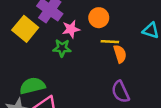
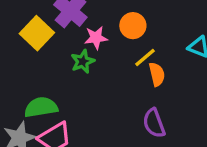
yellow line: (110, 42) -> (145, 58), turned -48
green star: (62, 48) -> (83, 61), turned -30

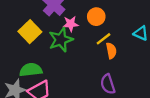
yellow square: (37, 33) -> (30, 32), moved
green star: (83, 61) -> (61, 40), size x1.5

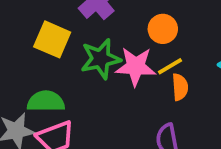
pink star: (71, 24) -> (136, 66), moved, size x1.5
yellow square: (30, 32) -> (52, 39), turned -30

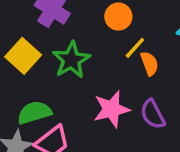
yellow square: (52, 39) -> (23, 56), turned 36
pink star: (136, 66) -> (112, 109), moved

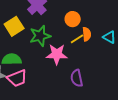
orange semicircle: (149, 63) -> (87, 34), moved
pink star: (112, 109) -> (57, 54), moved

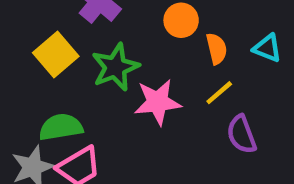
yellow line: (77, 39) -> (219, 93), moved
purple semicircle: (77, 78) -> (242, 134), moved

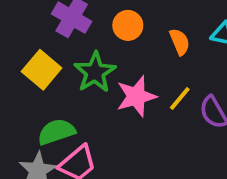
orange circle: (181, 20) -> (128, 25), moved
yellow line: (219, 93) -> (180, 99), moved

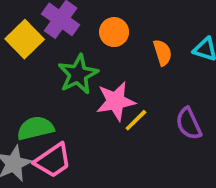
yellow square: (42, 70) -> (25, 39), moved
yellow line: (180, 99) -> (136, 120), moved

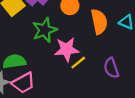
orange semicircle: (162, 53) -> (99, 22), size x1.5

